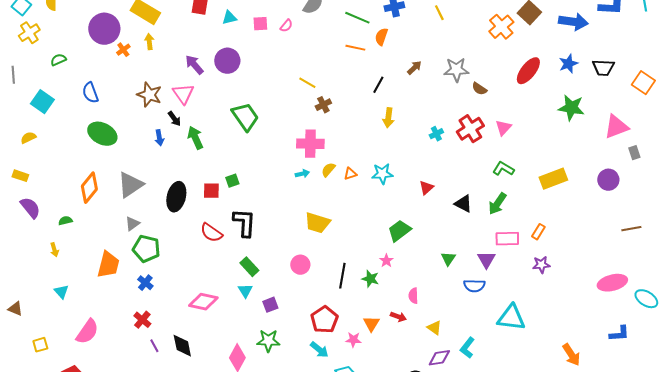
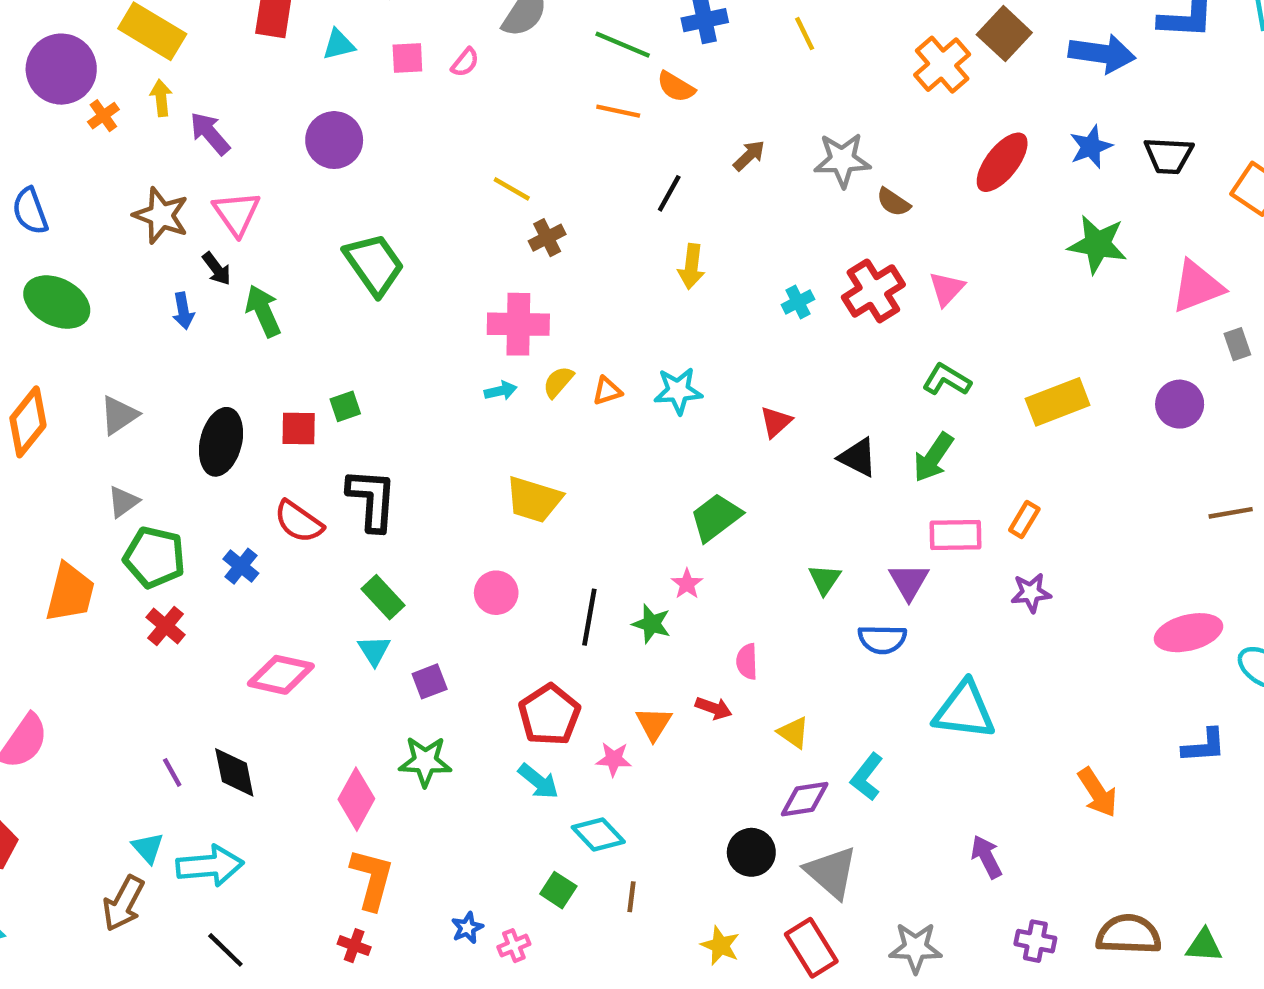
orange semicircle: (381, 37) -> (676, 87), turned -78
purple arrow: (194, 65) -> (210, 133), moved
gray triangle: (130, 185) -> (119, 415), size x0.7
blue cross: (145, 283) -> (241, 566), moved
red cross: (142, 320) -> (166, 626), moved

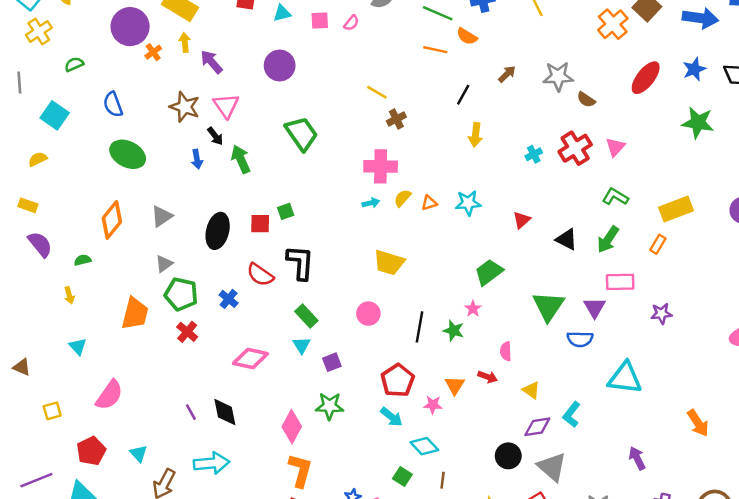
orange rectangle: (1024, 519) -> (658, 244), moved
green triangle: (825, 579) -> (548, 306), size x1.8
cyan triangle: (148, 848) -> (139, 453), moved

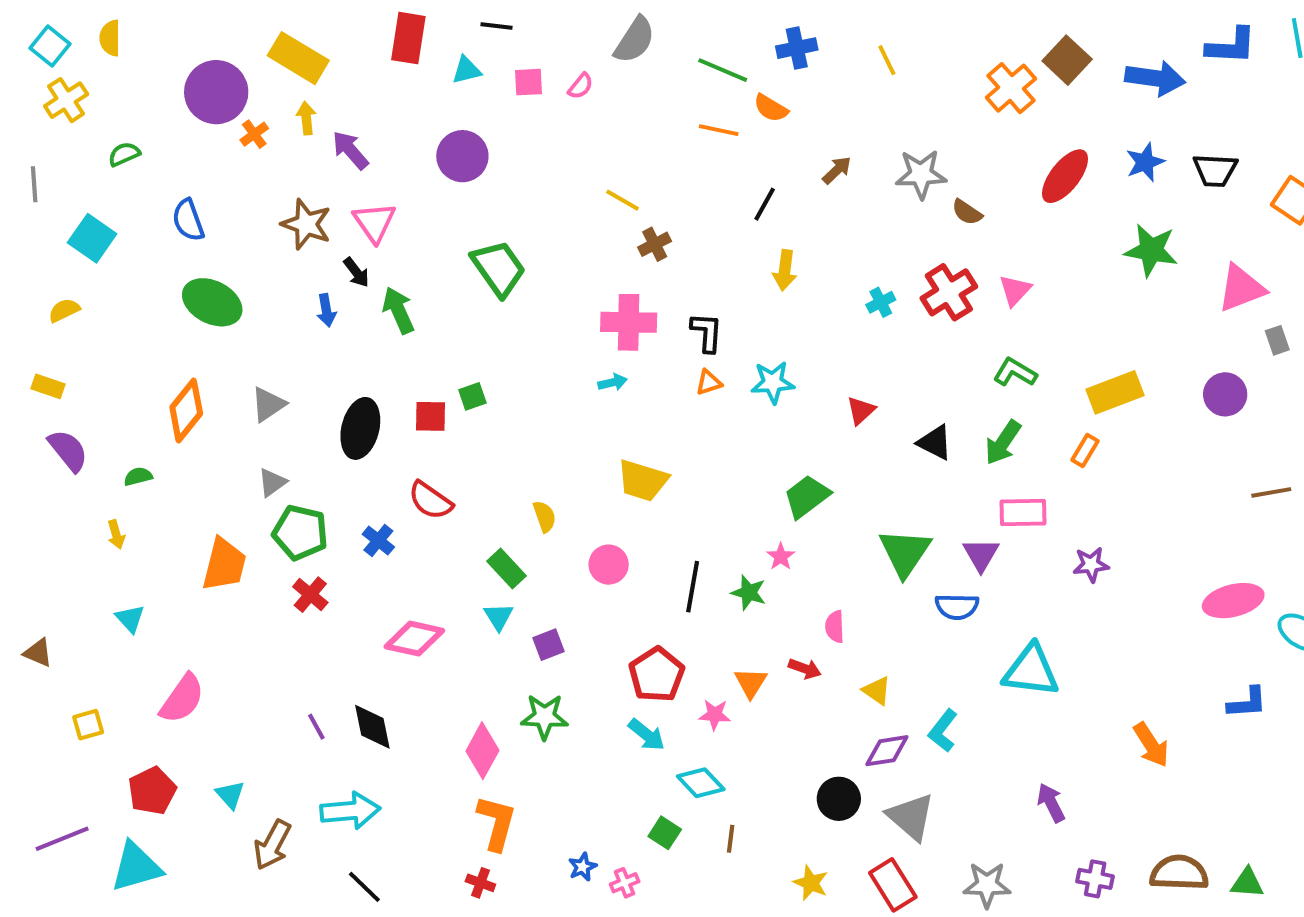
yellow semicircle: (402, 198) -> (545, 516), moved, turned 120
black L-shape: (300, 262) -> (707, 332), moved, size x0.7

